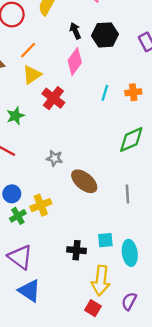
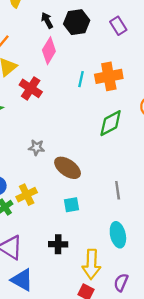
orange cross: (133, 92) -> (109, 76), size x1.6
gray line: (127, 194) -> (118, 190), moved
cyan square: (105, 240) -> (71, 205), moved
black cross: (77, 250) -> (58, 244), moved

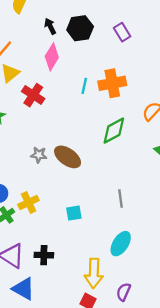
brown ellipse: (68, 168) -> (68, 157), moved
cyan ellipse: (118, 235) -> (121, 244), turned 45
black cross: (58, 244) -> (44, 255), moved

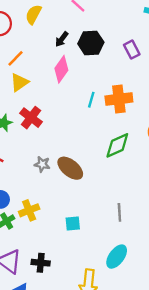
black arrow: (50, 26) -> (62, 39), turned -119
red cross: (33, 95) -> (31, 118), moved

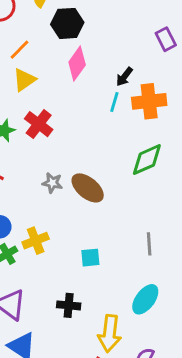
black arrow: (62, 39) -> (124, 77), moved
black hexagon: (91, 43) -> (67, 23), moved
black cross: (41, 263) -> (69, 305), moved

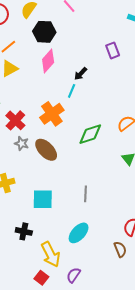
orange cross: (149, 101) -> (52, 114), moved, turned -35
red cross: (39, 124) -> (15, 120), moved
cyan square: (90, 258) -> (43, 199), size x1.5
yellow arrow: (110, 333) -> (51, 254), turned -40

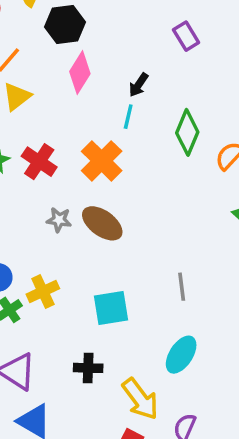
red cross: (15, 120) -> (39, 162), moved
green diamond: (90, 134) -> (187, 132), moved, turned -40

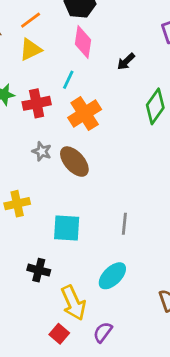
pink diamond: (80, 73) -> (83, 42), turned -36
cyan line: (128, 117) -> (68, 80), moved
red cross: (39, 162) -> (37, 103), turned 32

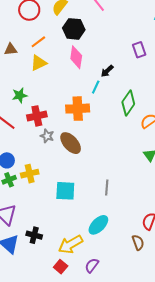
cyan line: (68, 80) -> (96, 87), moved
red cross: (37, 103) -> (37, 116), moved
orange cross: (85, 114) -> (78, 109), turned 30
black cross: (39, 270) -> (34, 235), moved
yellow arrow: (73, 303) -> (71, 244), turned 85

